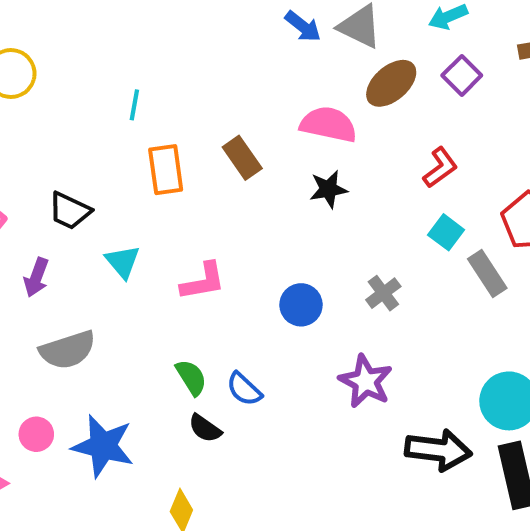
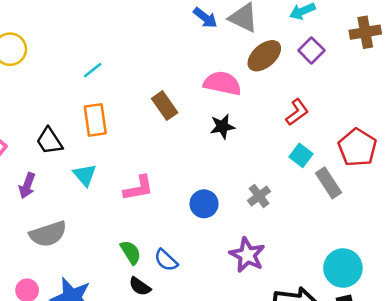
cyan line: (134, 105) -> (93, 70), turned 42
orange rectangle: (166, 170) -> (95, 120), moved
black trapezoid: (70, 211) -> (49, 141), turned 32

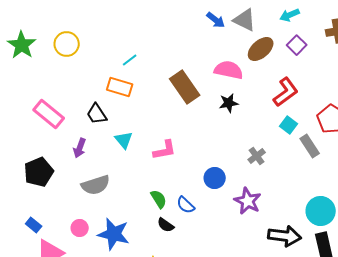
brown rectangle: (165, 106) -> (185, 87), size x1.5
red L-shape: (297, 112) -> (286, 92), size x1.4
orange rectangle: (95, 120) -> (120, 87), moved, turned -65
blue circle: (204, 204) -> (215, 178), moved

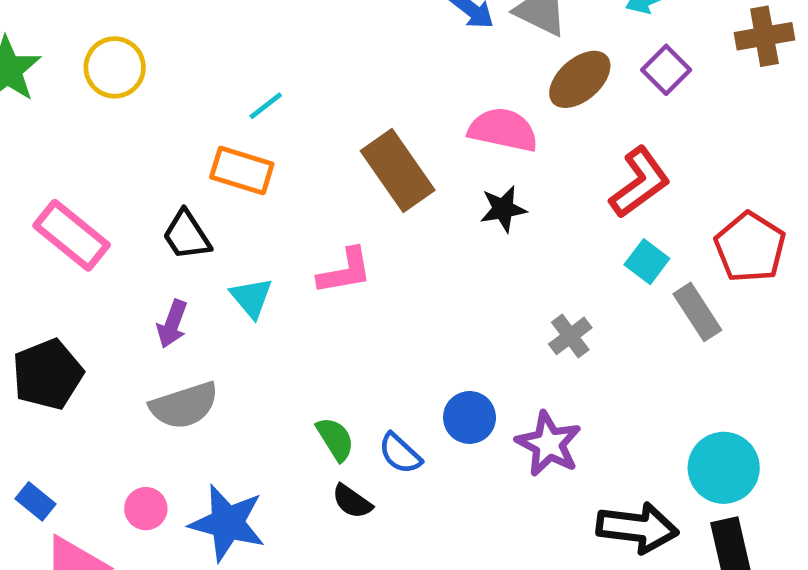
purple arrow: (80, 148) -> (172, 324), moved
pink L-shape: (165, 150) -> (345, 271), moved
blue circle: (215, 178) -> (470, 417), moved

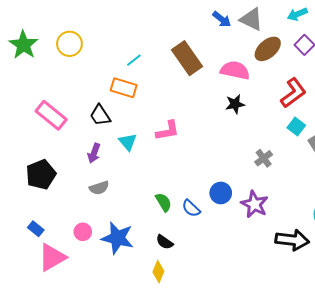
brown rectangle: (398, 171) -> (187, 58), moved
gray semicircle: (184, 405) -> (99, 188), size x0.7
black semicircle: (352, 501) -> (165, 242), moved

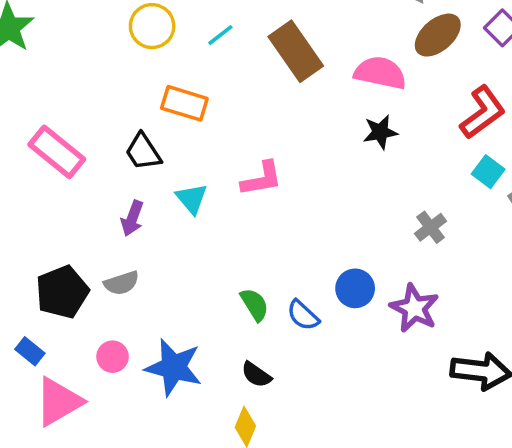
yellow circle: (69, 44) -> (152, 26), moved
cyan line: (134, 60) -> (220, 35), moved
black pentagon: (41, 175) -> (62, 292), moved
gray semicircle: (99, 188) -> (122, 283), moved

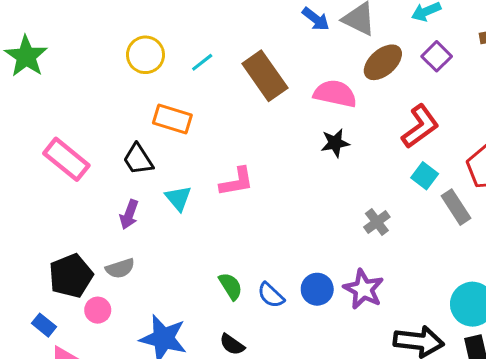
blue circle: (355, 288) -> (317, 289), moved
pink circle: (113, 357) -> (98, 310), moved

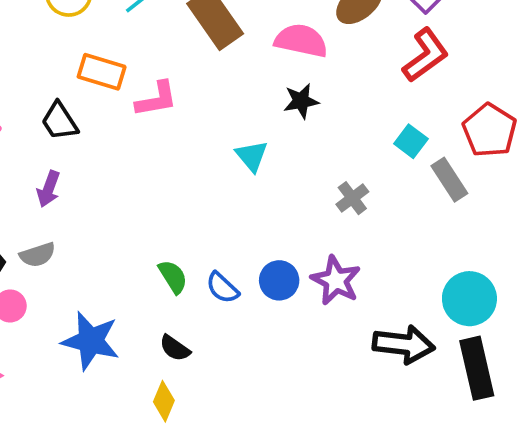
red L-shape: (420, 126) -> (426, 55), moved
pink L-shape: (237, 182) -> (157, 99), moved
cyan triangle: (178, 198) -> (252, 156), moved

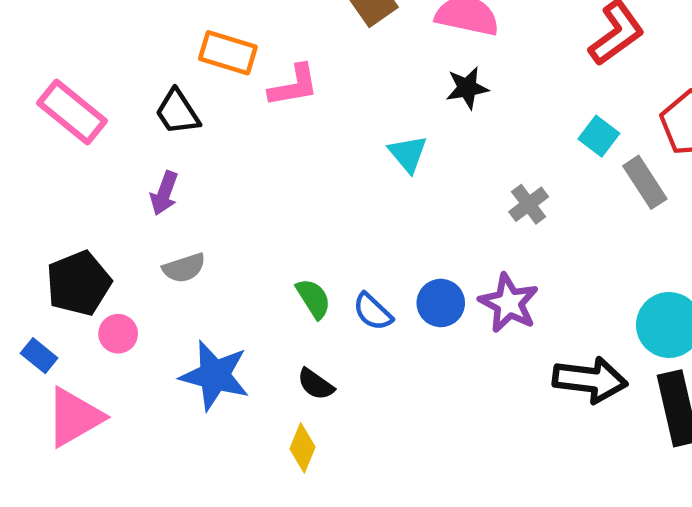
gray semicircle: (38, 255) -> (184, 268), moved

